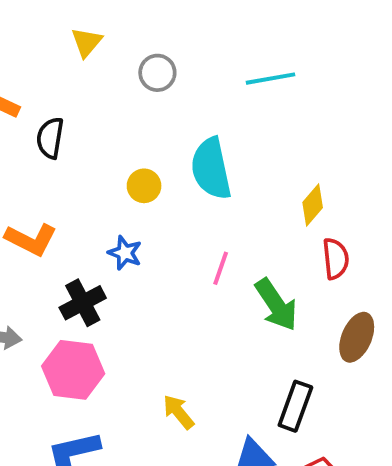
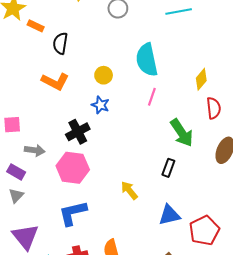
yellow circle: (144, 186) -> (104, 75), moved
orange L-shape: (31, 239) -> (55, 81), moved
pink line: (221, 268) -> (152, 97), moved
black rectangle: (295, 406) -> (168, 168), moved, size x0.7

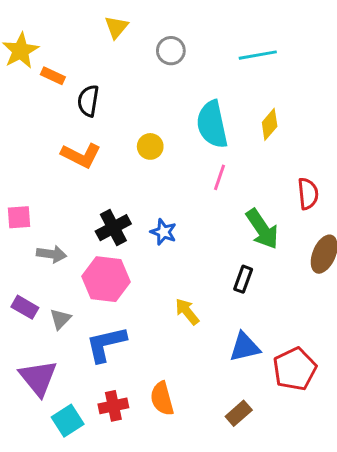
yellow diamond: (201, 79) -> (270, 124), moved
blue star: (100, 105) -> (163, 232), moved
purple rectangle: (16, 172) -> (25, 307), moved
gray triangle: (16, 196) -> (60, 319), moved

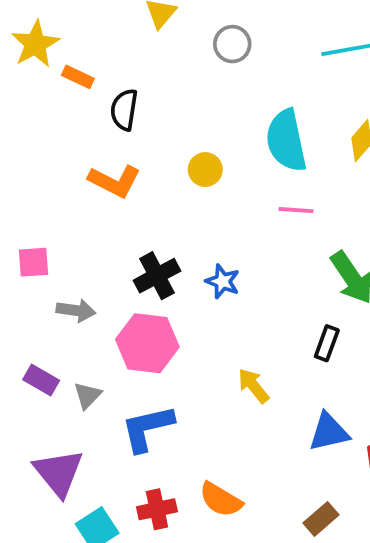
pink line: (220, 177) -> (296, 210), turned 75
orange semicircle: (162, 399) -> (221, 500), turned -44

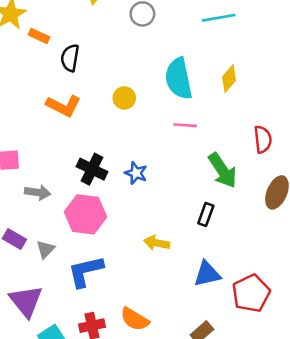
black cross: (157, 276) -> (92, 169), turned -36
yellow arrow: (253, 386) -> (157, 243), turned -40

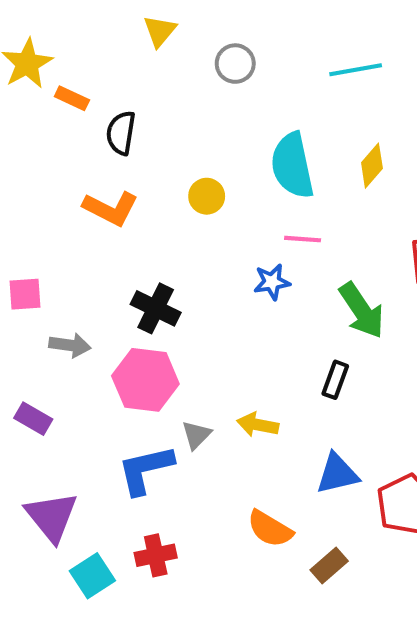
blue star: (136, 173) -> (272, 282), moved, turned -30
gray triangle: (45, 249) -> (196, 435), moved
orange semicircle: (135, 319) -> (270, 529), moved

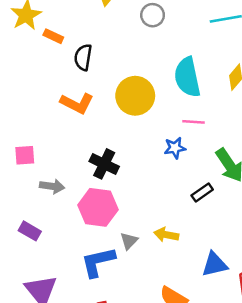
yellow circle: (207, 196) -> (135, 96), size x1.8
black rectangle: (335, 380) -> (202, 192), moved, turned 35

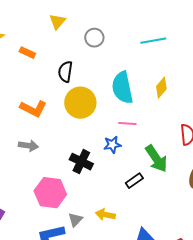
orange rectangle: (53, 36) -> (27, 53), moved
black semicircle: (83, 57) -> (65, 72), moved
black cross: (104, 164) -> (81, 162), moved
gray arrow: (52, 186) -> (28, 146), moved

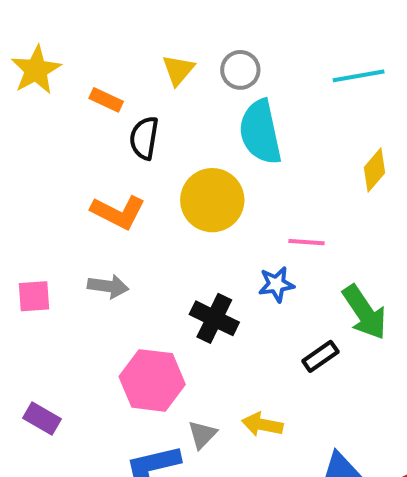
yellow triangle: (57, 22) -> (178, 70), moved
black semicircle: (65, 72) -> (144, 138), moved
cyan semicircle: (122, 88) -> (260, 132), moved

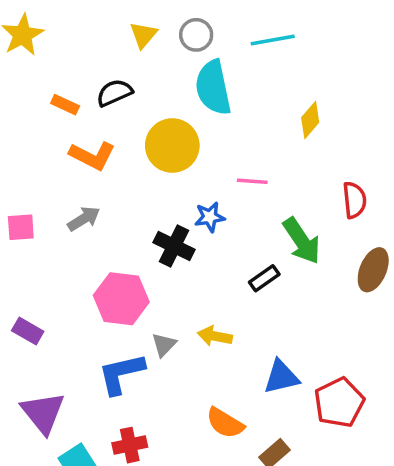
cyan line: (359, 76) -> (273, 40), moved
orange rectangle: (106, 100) -> (65, 105), moved
black semicircle: (144, 138) -> (114, 93), turned 57
blue star: (276, 284) -> (210, 217), moved
gray arrow: (108, 286) -> (84, 219), turned -40

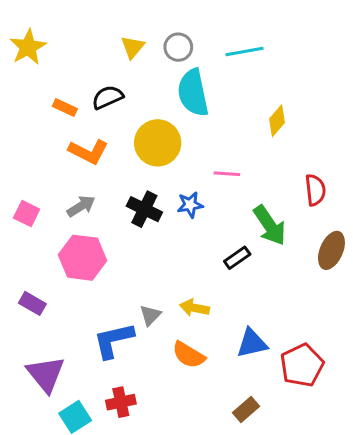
pink square: (21, 227) -> (27, 214), turned 30
black cross: (174, 246) -> (144, 209), moved
pink hexagon: (121, 299) -> (83, 258), moved
orange semicircle: (225, 423) -> (189, 355), moved

